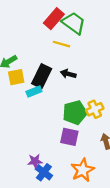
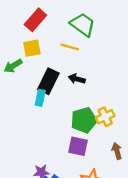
red rectangle: (54, 19) -> (35, 20), moved
yellow square: (16, 77) -> (32, 48), moved
cyan rectangle: (34, 92) -> (40, 98), turned -56

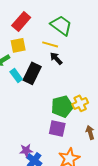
black arrow: (77, 79) -> (56, 58), moved, turned 32
cyan rectangle: (40, 98) -> (16, 75), moved, turned -48

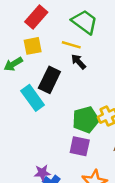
cyan rectangle: (16, 75) -> (33, 98), moved, size x1.5

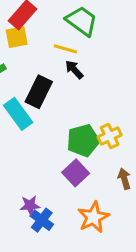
yellow square: (33, 46) -> (17, 37), moved
purple square: (80, 146) -> (76, 173), turned 35

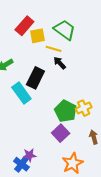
yellow square: (17, 37) -> (37, 36), moved
green pentagon: (83, 140) -> (66, 111), turned -30
blue cross: (42, 220) -> (21, 164), moved

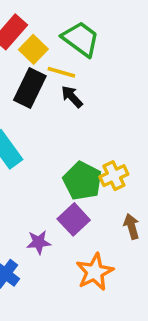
yellow square: (37, 36) -> (33, 49), turned -35
black rectangle: (35, 78) -> (30, 88), moved
purple star: (29, 155) -> (39, 242), moved

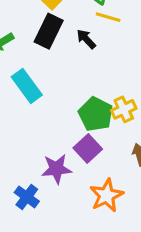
yellow line: (61, 72) -> (108, 17), moved
purple star: (39, 242) -> (56, 169), size x1.4

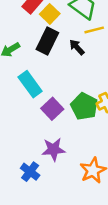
yellow line: (108, 17) -> (94, 30), turned -30
purple square: (88, 148) -> (52, 109), moved

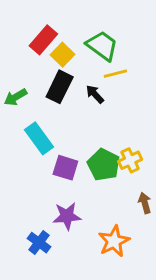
purple square: (52, 109) -> (65, 168), turned -30

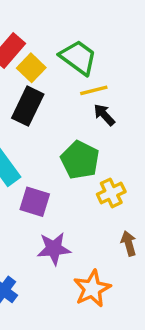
black arrow: (95, 94) -> (104, 115), moved
green pentagon: (104, 165) -> (80, 160), moved
purple star: (67, 216) -> (54, 249), moved

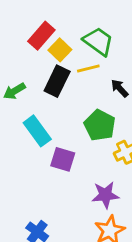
yellow line: (94, 90) -> (88, 68), moved
purple star: (54, 249) -> (105, 195), moved

